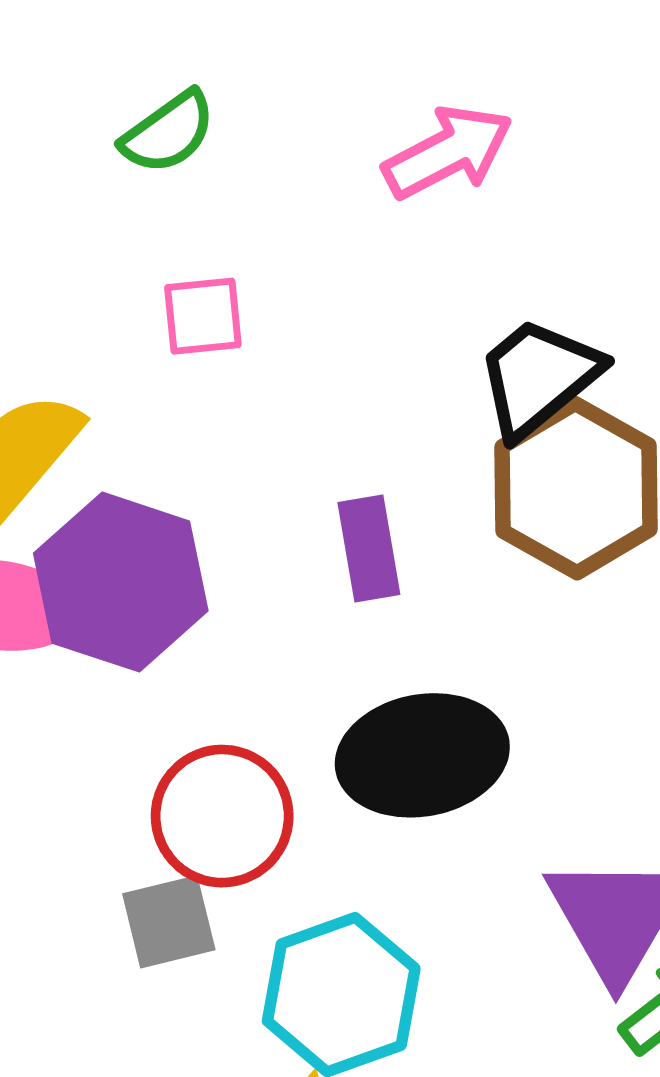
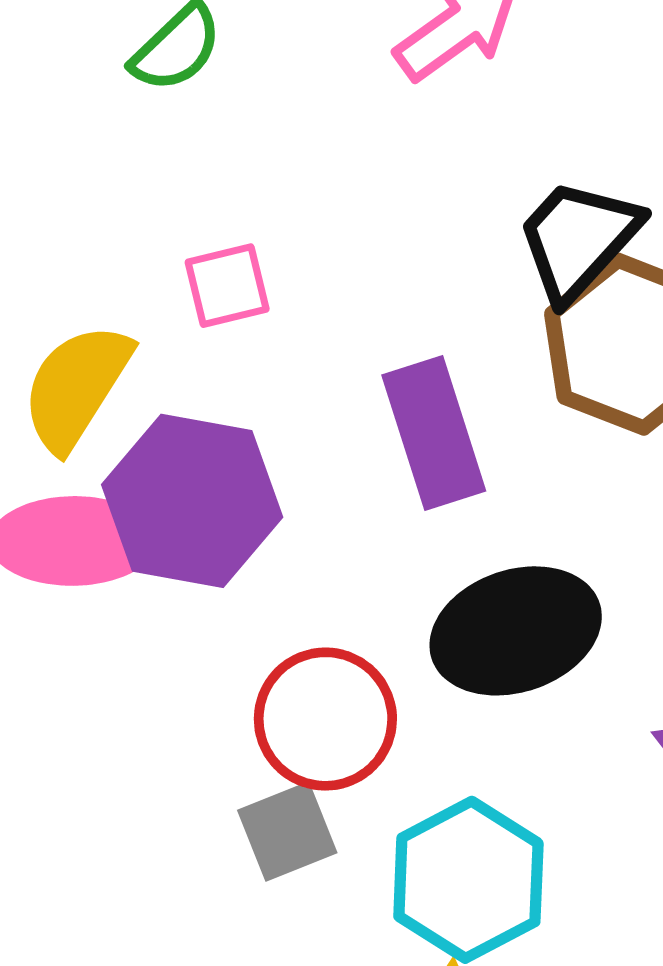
pink square: (203, 316) -> (227, 286), moved
purple rectangle: (369, 549) -> (434, 433), size x1.4

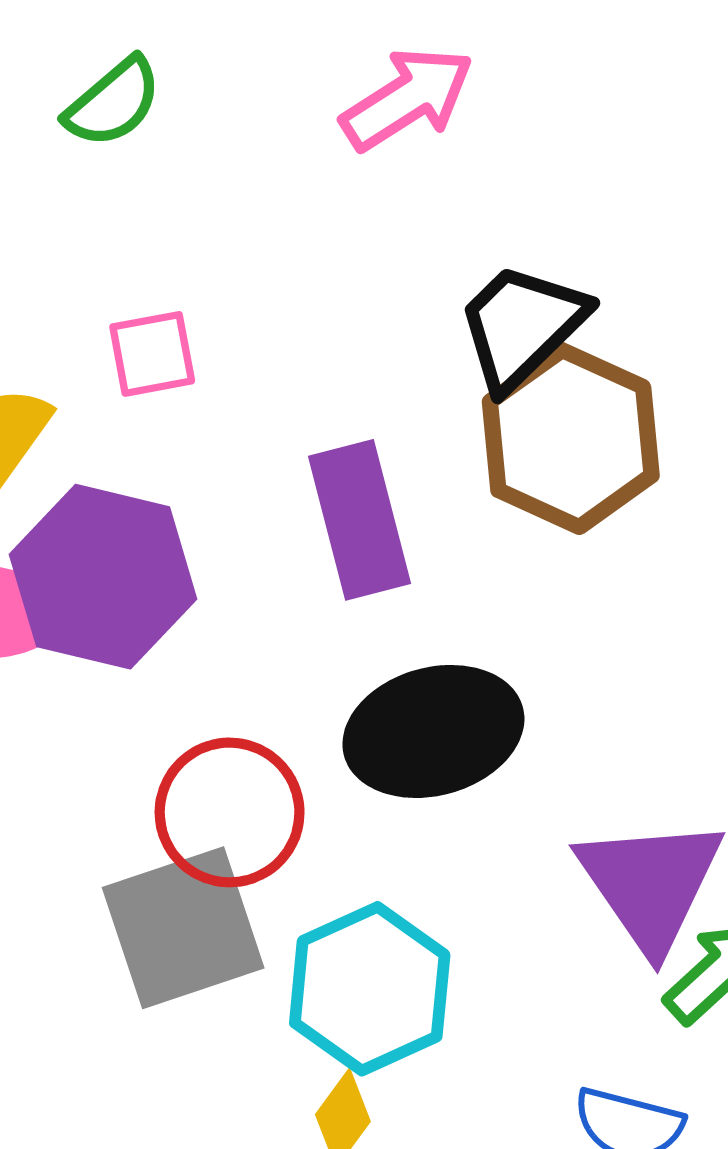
gray square: (287, 832) -> (183, 928), size x1.6

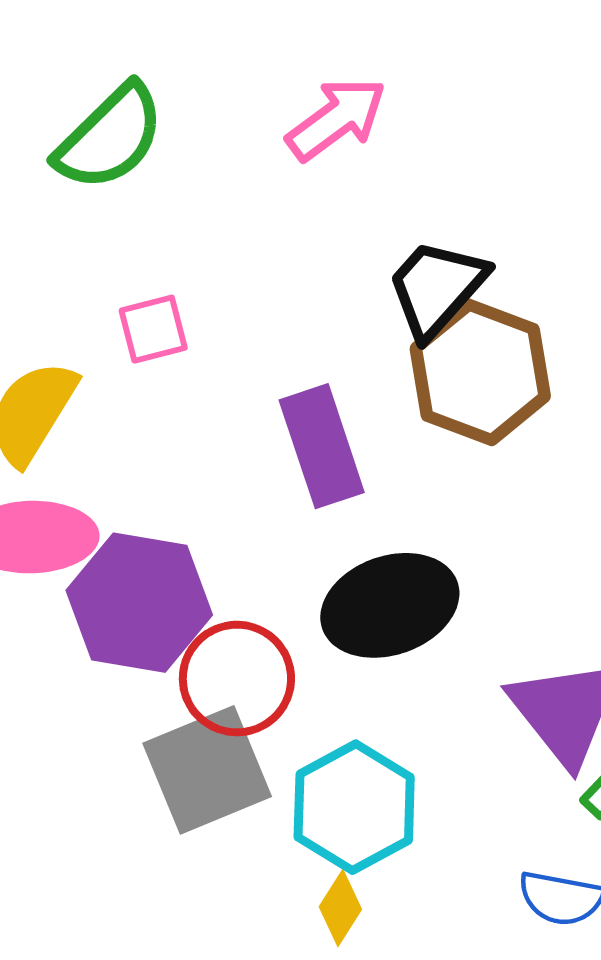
green semicircle: (113, 103) -> (110, 137), size x1.5
purple hexagon: (103, 577) -> (139, 603), moved

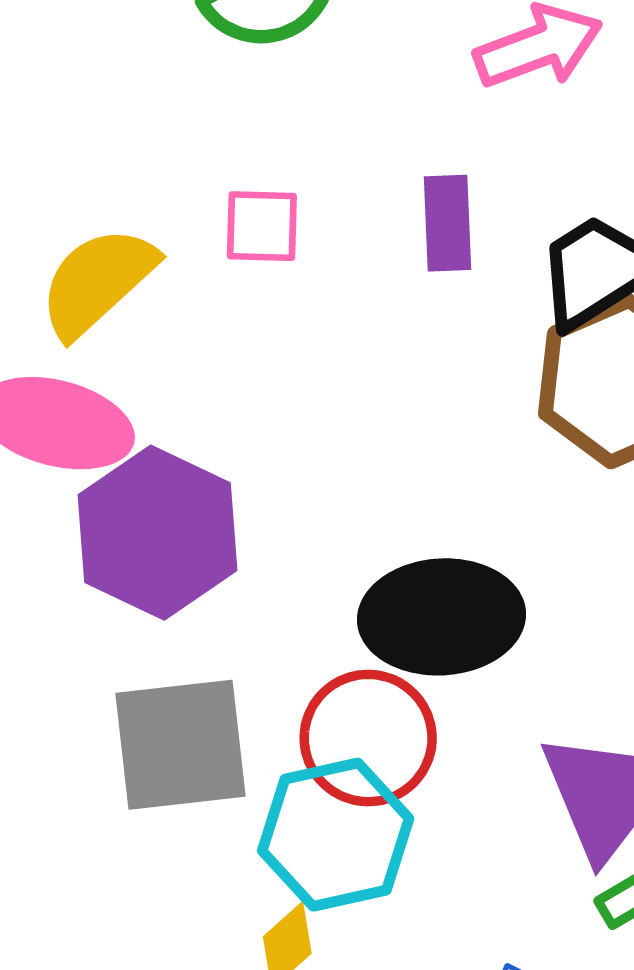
purple rectangle: (322, 446) -> (447, 223), moved, size x0.7
red circle: (237, 679) -> (368, 738), moved

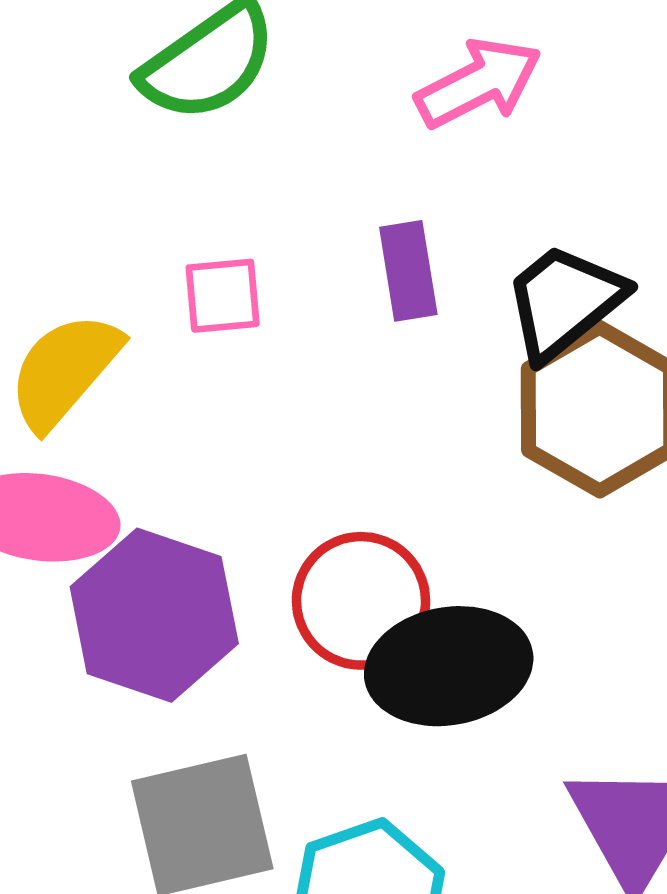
red circle: (368, 738) -> (361, 601), moved

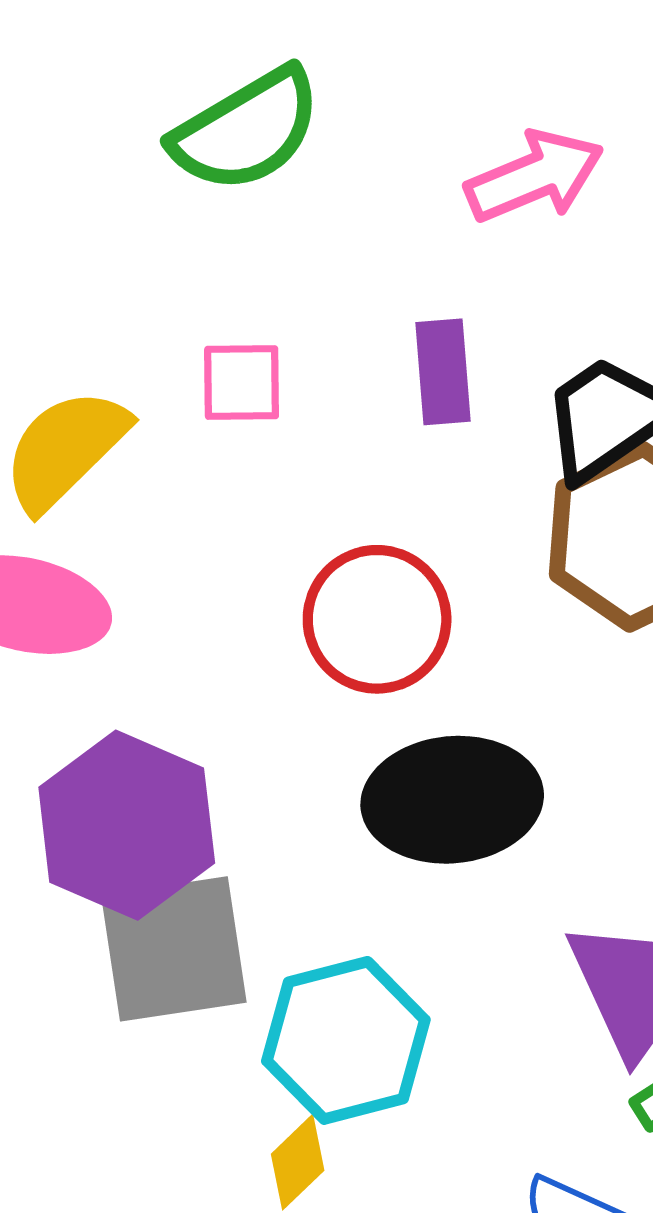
red circle: (361, 601) -> (377, 619), moved
purple hexagon: (154, 615) -> (127, 825), moved

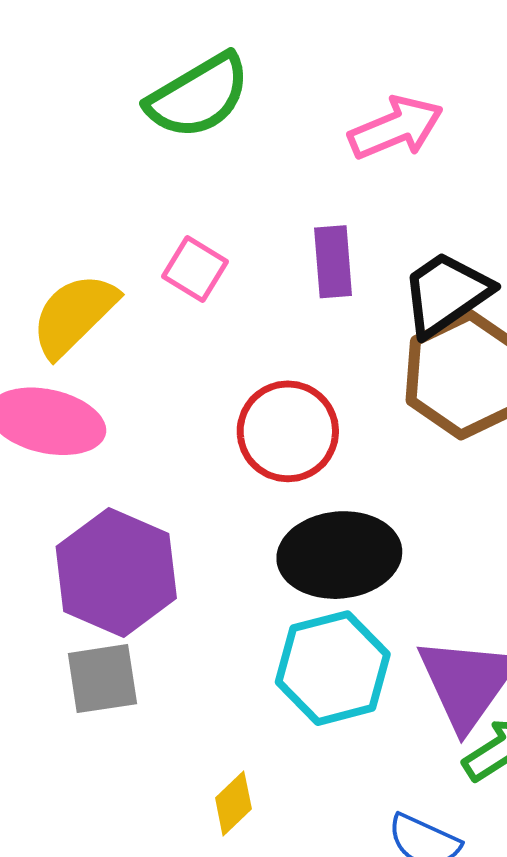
pink square: (242, 383) -> (195, 269), turned 32
gray square: (174, 949) -> (102, 679), moved, size x0.7
cyan hexagon: (346, 1040) -> (333, 668), moved

